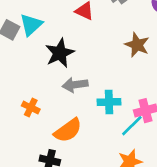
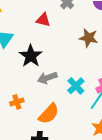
cyan cross: (109, 102) -> (76, 86), turned -30
orange cross: (31, 107) -> (17, 102), turned -32

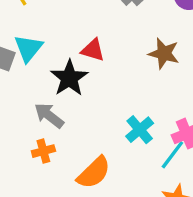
red triangle: (43, 20) -> (93, 50), moved
gray arrow: (47, 78) -> (49, 115), moved, turned 54

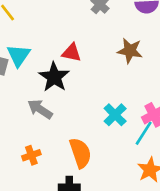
orange cross: (43, 151) -> (31, 155), moved
orange semicircle: (94, 173) -> (80, 153), turned -60

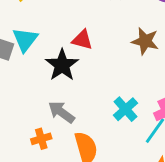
gray arrow: (40, 109) -> (61, 112), moved
orange cross: (31, 155) -> (41, 139), moved

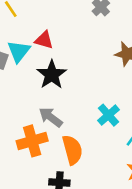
red triangle: (82, 40) -> (44, 40), moved
orange cross: (41, 139) -> (32, 141), size x1.6

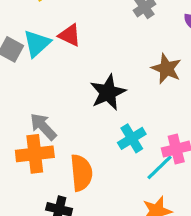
black star: (52, 75) -> (108, 92), moved
gray arrow: (51, 117) -> (43, 127), moved

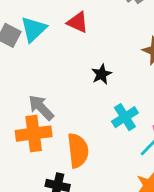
red triangle: (70, 35) -> (78, 22), moved
black star: (108, 92) -> (102, 74), size x0.6

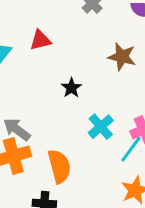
red triangle: (78, 22) -> (40, 40), turned -30

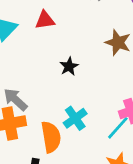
cyan cross: (101, 127) -> (75, 118), moved

